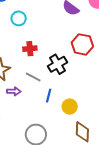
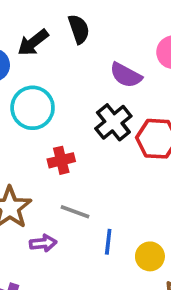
cyan circle: (19, 18) -> (33, 108), size x1.5
black cross: (57, 64) -> (113, 122), moved

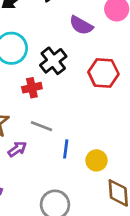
black cross: (113, 122) -> (53, 61), moved
purple arrow: (43, 243) -> (17, 149), turned -30

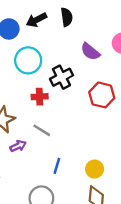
blue line: (66, 149) -> (57, 166), moved
yellow circle: (97, 160) -> (95, 169), moved

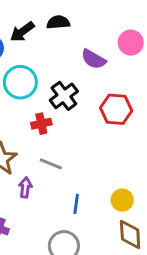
black semicircle: (67, 17) -> (58, 22), turned -78
purple arrow: (18, 146) -> (25, 187), turned -49

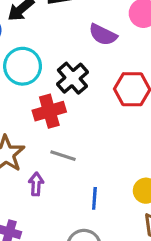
red cross: (41, 124) -> (49, 111), size x1.4

